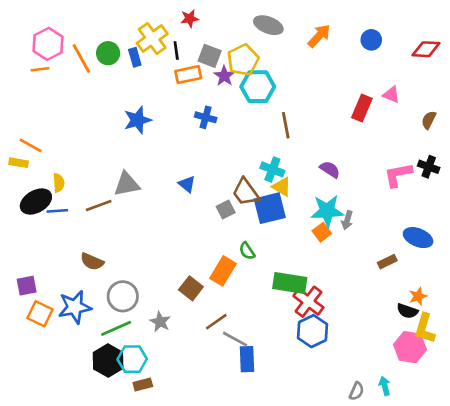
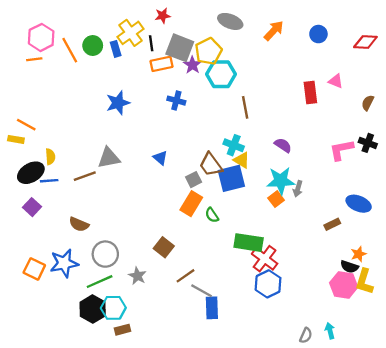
gray square: (210, 56) -> (180, 48), size x1.4
red rectangle: (362, 108) -> (310, 92), turned -30
orange rectangle: (223, 271) -> (191, 204), moved
purple square: (27, 286) -> (32, 207), moved, turned -36
pink hexagon: (410, 347) -> (344, 285), moved

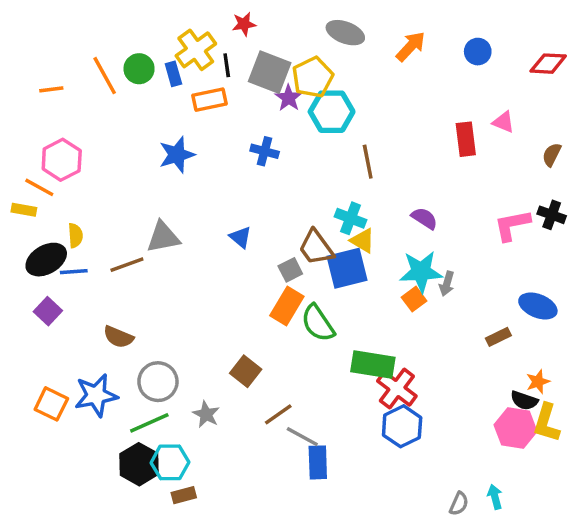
pink hexagon: (41, 37) -> (62, 160), moved
orange rectangle: (161, 64) -> (210, 100), moved
green semicircle: (212, 215) -> (318, 323), size x1.6

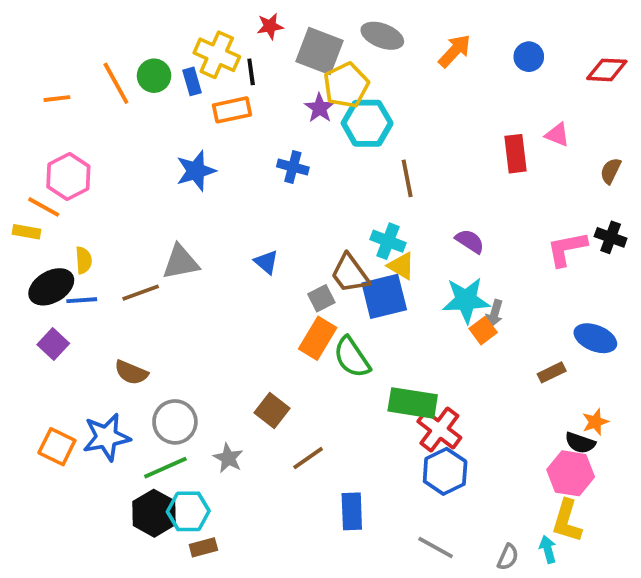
yellow cross: (196, 50) -> (217, 55), turned -30
gray square: (270, 72) -> (320, 51), moved
orange square: (414, 299) -> (483, 331), moved
yellow L-shape: (547, 423) -> (567, 521), moved
gray line: (302, 437) -> (436, 547), moved

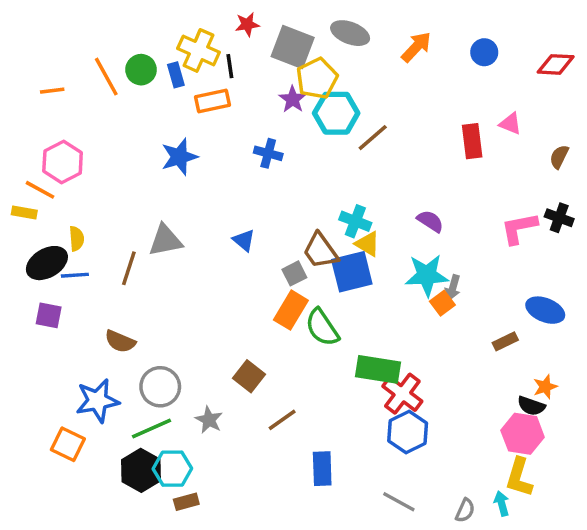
brown line: (407, 178) -> (373, 138), moved, turned 60
brown line: (141, 293) -> (129, 268), turned -52
purple square: (53, 344) -> (49, 315), turned -32
orange square: (57, 447) -> (68, 444), moved

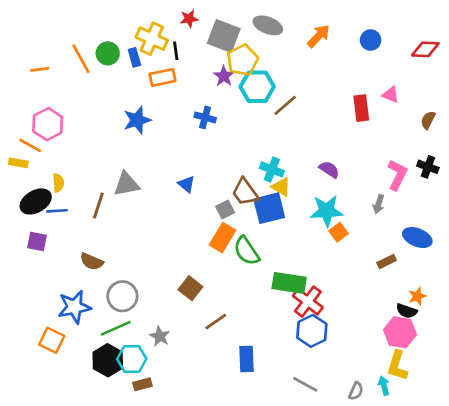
pink L-shape: (519, 228) -> (397, 175), turned 128
gray arrow: (453, 287) -> (379, 204), moved
gray star: (209, 420) -> (160, 336), moved

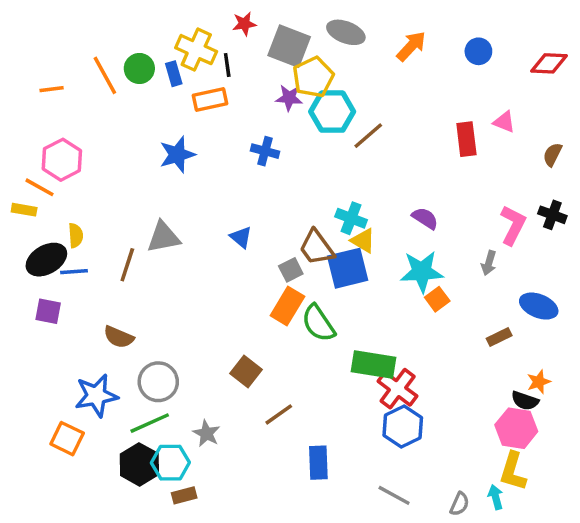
purple star: (224, 76) -> (289, 98), turned -30

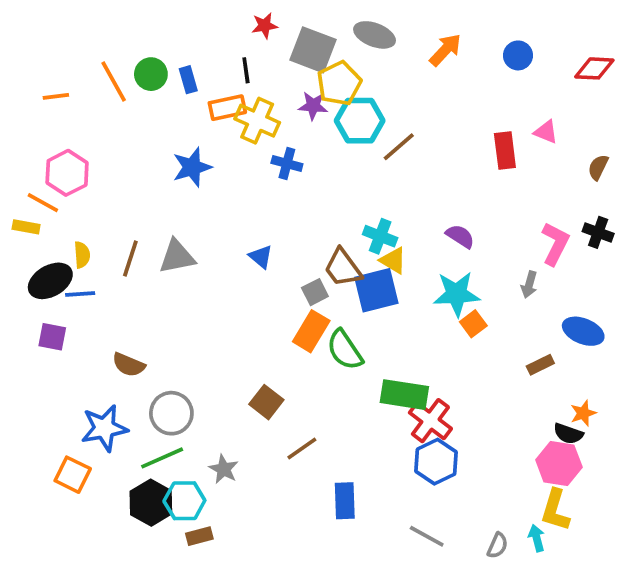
yellow cross: (196, 50) -> (257, 121), moved
brown line: (127, 265) -> (130, 259), moved

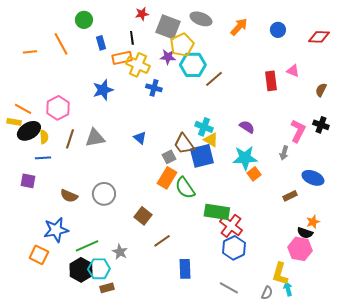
green circle: (151, 74) -> (84, 20), moved
pink hexagon: (67, 173) -> (58, 108), moved
black ellipse: (50, 281) -> (29, 131), moved
gray circle: (171, 413) -> (104, 194), moved
yellow L-shape: (555, 510) -> (280, 274), moved

